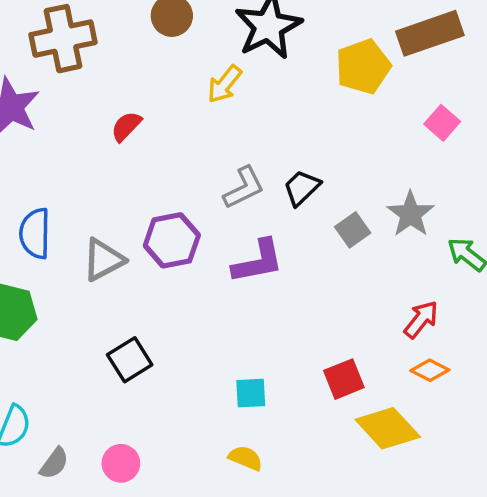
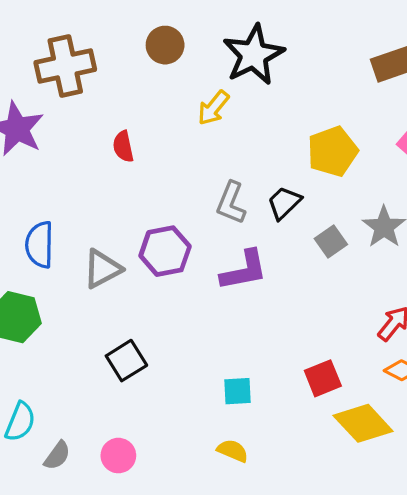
yellow pentagon: (363, 67) -> (332, 151), moved
red semicircle: (126, 126) -> (123, 146), turned -56
gray L-shape: (244, 188) -> (231, 203), turned 138

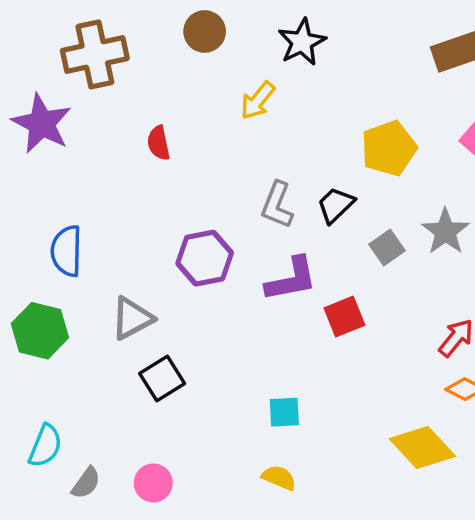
black star: (254, 55) -> (302, 42), size x0.7
gray triangle: (102, 269) -> (132, 318), moved
red square: (323, 378) -> (344, 317), moved

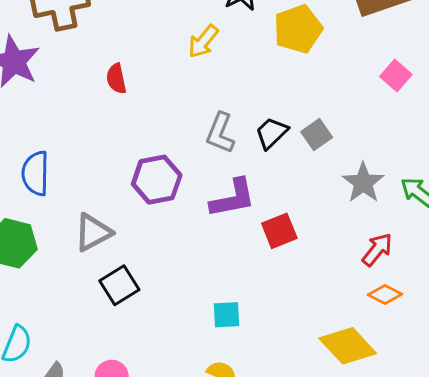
yellow pentagon: (389, 148) -> (298, 29), moved
gray star: (445, 232) -> (363, 183), moved
gray square: (387, 247) -> (317, 135), moved

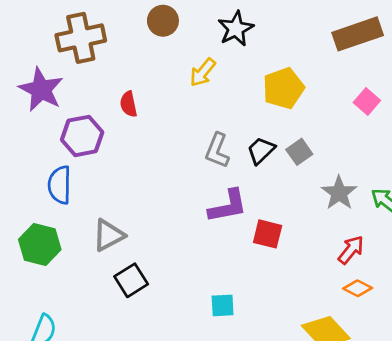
yellow pentagon: (298, 29) -> (283, 88), moved
purple hexagon: (157, 180) -> (82, 136), moved
red square: (279, 231) -> (268, 234), turned 36

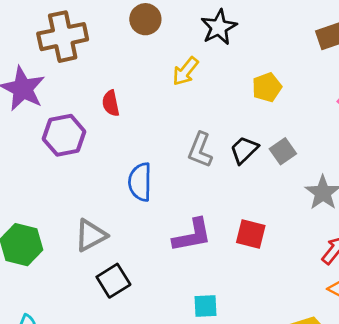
yellow pentagon: (283, 88) -> (267, 87), size x0.7
blue semicircle: (60, 185) -> (140, 182), moved
purple L-shape: (228, 206) -> (192, 235), moved

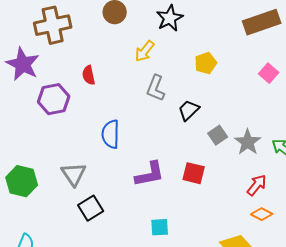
gray L-shape: (200, 150) -> (156, 88), moved
gray square: (283, 151) -> (218, 135), moved
gray triangle: (91, 235) -> (74, 174), turned -36

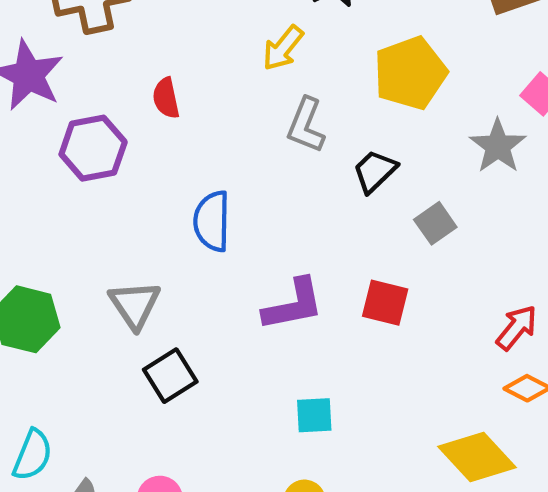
yellow pentagon: (206, 63) -> (410, 73), size x1.6
gray star: (248, 142) -> (498, 146), moved

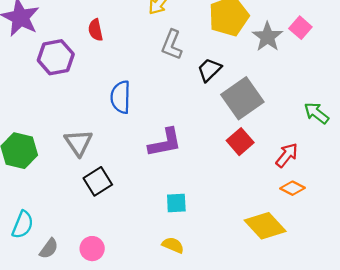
gray star: (498, 146) -> (267, 37), moved
gray square: (435, 223) -> (242, 98), size x1.8
red square: (385, 303) -> (240, 142), moved, turned 35

